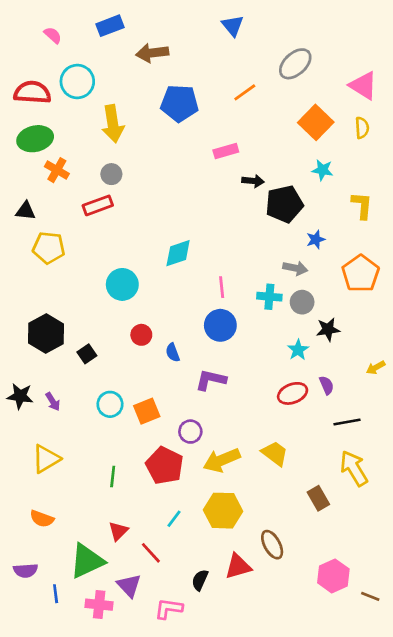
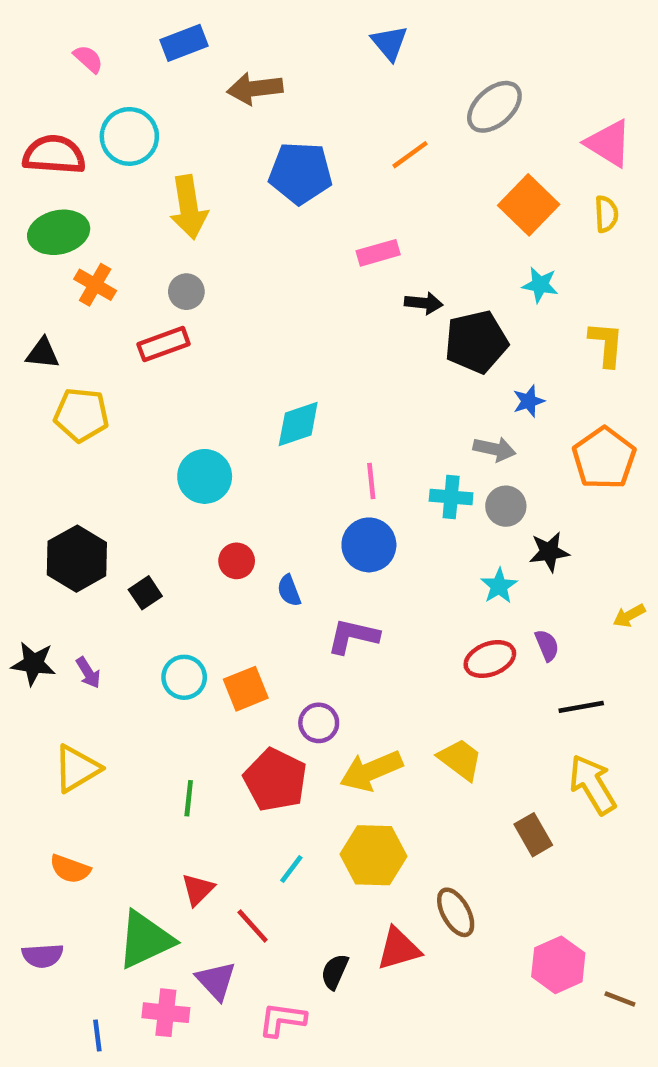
blue line: (56, 594) -> (97, 1036), moved

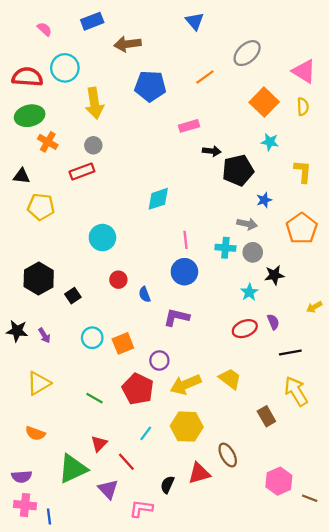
cyan diamond: (298, 424) -> (158, 199), moved
green line: (189, 798) -> (94, 398), turned -66
pink cross: (166, 1013) -> (25, 505), moved

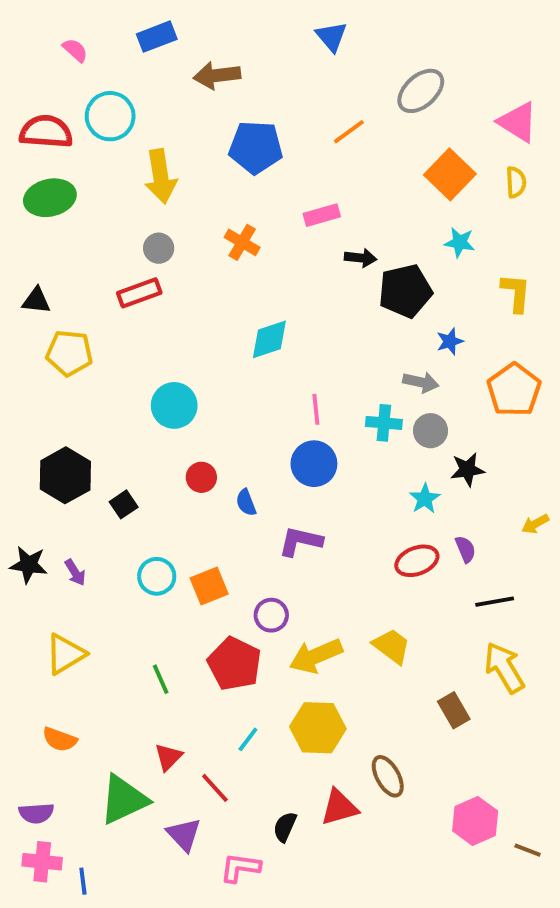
orange cross: (48, 142) -> (242, 242), moved
green line: (94, 398) -> (161, 679), turned 36

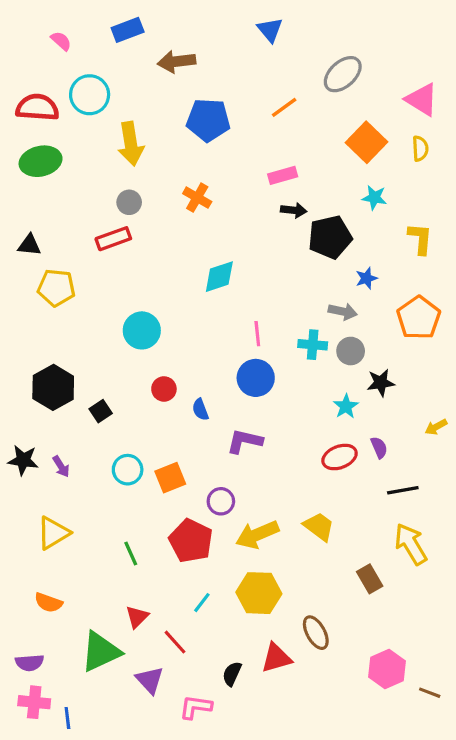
pink rectangle: (322, 215) -> (283, 175), moved

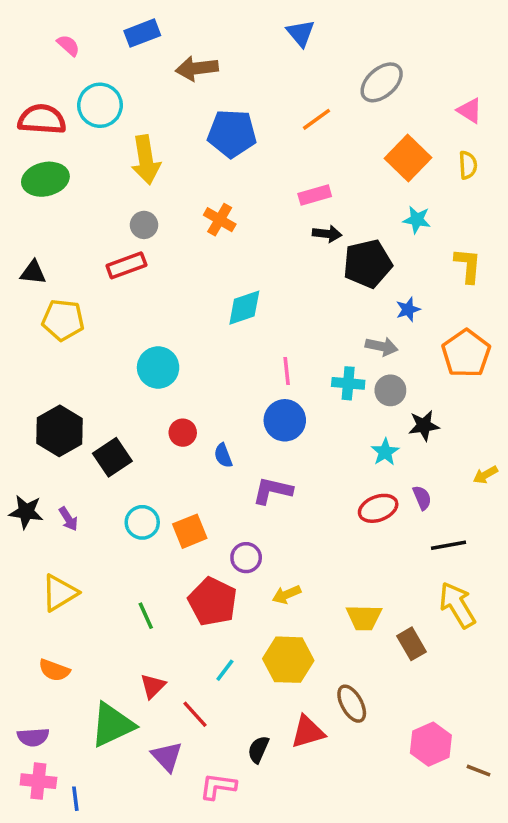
pink triangle: (422, 99) -> (470, 111), size x0.7
black square: (101, 411) -> (112, 457), size x1.5
yellow trapezoid: (319, 527) -> (364, 617), moved, turned 144
yellow arrow: (257, 535) -> (287, 595), size x0.6

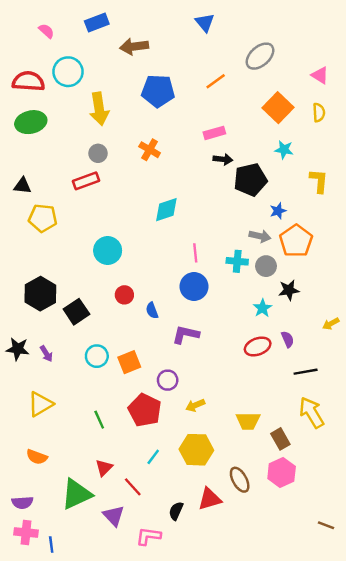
orange pentagon: (466, 353) -> (296, 241), moved
pink hexagon: (431, 744) -> (282, 472), moved

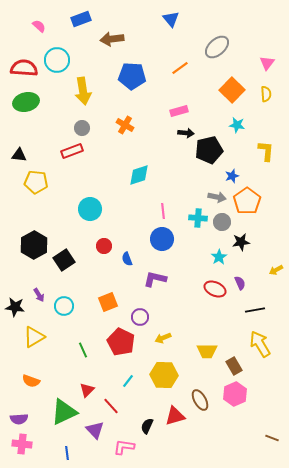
pink triangle: (320, 75) -> (267, 63), turned 35
red ellipse: (258, 346) -> (215, 289), turned 45
black star: (18, 349) -> (15, 307), moved
cyan circle: (97, 356) -> (64, 306), moved
blue line: (51, 544) -> (67, 453), moved

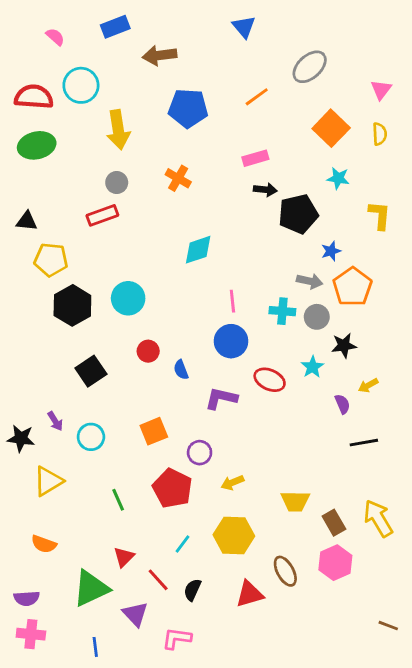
black hexagon: (34, 245) -> (72, 305), moved
yellow arrow: (276, 270) -> (368, 385), moved
red ellipse: (215, 289) -> (270, 380), moved
yellow arrow: (260, 344) -> (378, 518), moved
black semicircle: (147, 426) -> (192, 590), moved

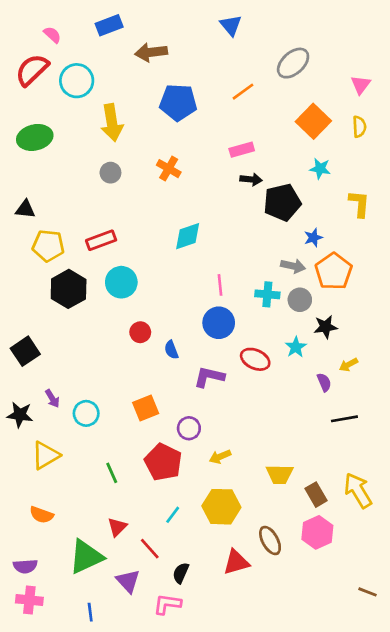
red semicircle: (34, 97) -> (32, 70), moved, turned -48
red rectangle: (102, 215) -> (101, 240), moved
black square: (91, 371) -> (25, 351), moved
black semicircle: (192, 590) -> (181, 573), moved

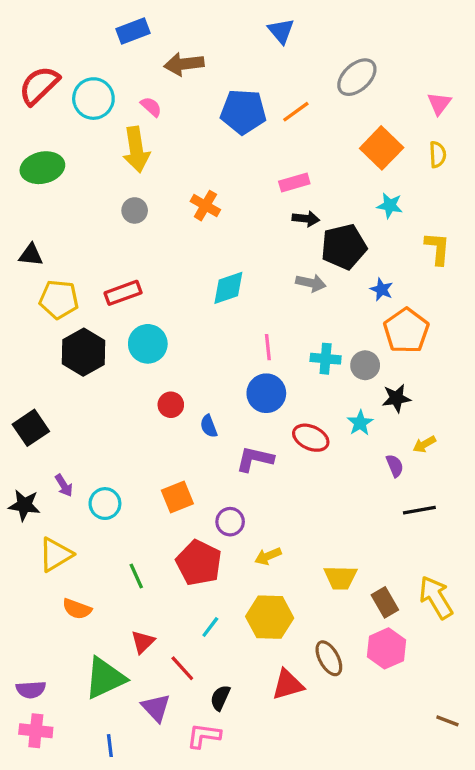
pink semicircle: (52, 35) -> (151, 107), moved
blue pentagon: (178, 102) -> (243, 112), moved
blue star: (313, 238) -> (382, 290), turned -30
gray arrow: (293, 266) -> (311, 283), moved
orange semicircle: (42, 515) -> (77, 609), moved

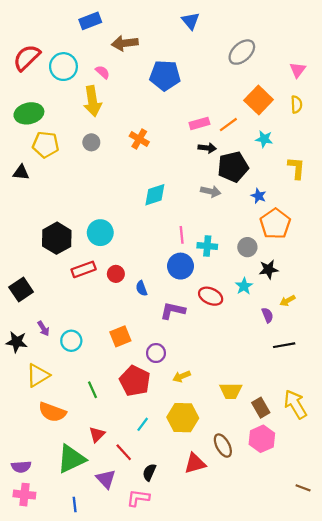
orange line: (296, 112) -> (228, 125), moved
red rectangle: (123, 293) -> (84, 269), moved
yellow pentagon: (59, 299) -> (46, 145), moved
cyan cross: (326, 359) -> (207, 246), moved
orange semicircle: (77, 609) -> (52, 412), size x1.4

